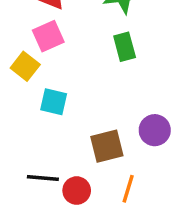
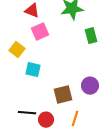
pink square: (48, 36) -> (40, 32), moved
green rectangle: (125, 47) -> (91, 36), moved

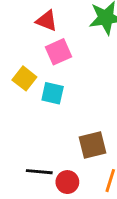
cyan square: (33, 70) -> (53, 93), moved

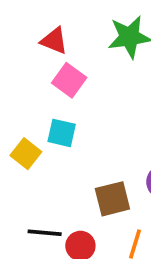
pink square: (58, 52) -> (69, 80), turned -30
yellow square: (24, 78) -> (26, 154), moved

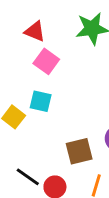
black line: (45, 233) -> (28, 177), turned 30

